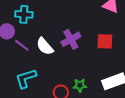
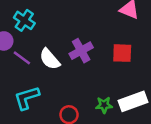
cyan cross: (24, 14) -> (24, 20), turned 30
green star: (80, 85) -> (104, 105), moved

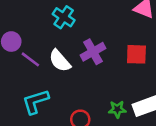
cyan cross: (24, 20) -> (64, 17), moved

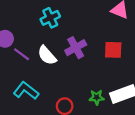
cyan cross: (64, 17) -> (50, 18), turned 30
cyan L-shape: (35, 102) -> (26, 91), turned 55

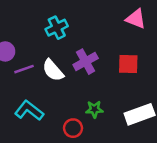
purple line: (22, 54) -> (24, 69), turned -56
green star: (97, 97) -> (94, 109), moved

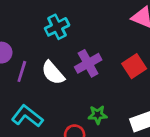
red square: (128, 64) -> (134, 66), turned -35
purple line: (24, 69) -> (22, 71), turned -54

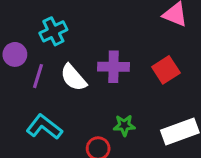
cyan cross: (57, 27) -> (53, 31), moved
purple cross: (88, 63) -> (114, 67), turned 30

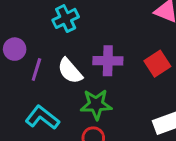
cyan cross: (53, 31) -> (66, 18), moved
green star: (124, 125) -> (96, 104), moved, size x1.5

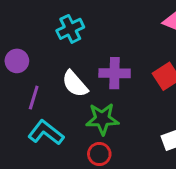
purple line: (36, 69) -> (34, 98), moved

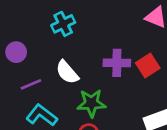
purple cross: (115, 73) -> (117, 63), moved
purple line: (34, 98) -> (31, 84), turned 50

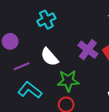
purple cross: (117, 63) -> (88, 50), turned 36

